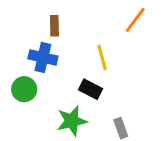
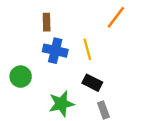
blue cross: (43, 57) -> (55, 51), moved
black rectangle: (90, 89) -> (92, 83), moved

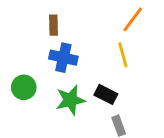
yellow line: (87, 49) -> (123, 55), moved
green star: (61, 104) -> (70, 100), moved

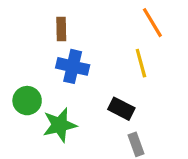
orange line: (133, 19) -> (152, 23), turned -68
green star: (70, 100) -> (60, 125), moved

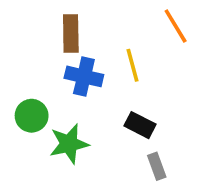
brown rectangle: (61, 29) -> (71, 33), size x1.4
yellow line: (141, 63) -> (133, 65), moved

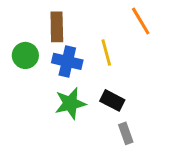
green circle: (32, 116) -> (25, 55), moved
green star: (69, 144) -> (70, 103), moved

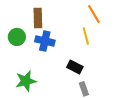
yellow line: (106, 52) -> (86, 36), moved
green star: (70, 103) -> (26, 81), moved

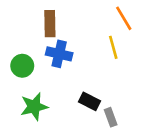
green circle: (17, 37) -> (22, 66), moved
black rectangle: (75, 67) -> (89, 101), moved

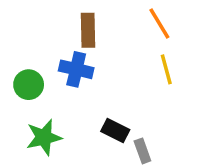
brown rectangle: (50, 24) -> (88, 30), moved
yellow line: (113, 47) -> (166, 69), moved

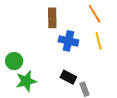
blue cross: (76, 69) -> (68, 41), moved
green circle: (29, 85) -> (14, 61), moved

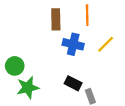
orange line: (95, 14) -> (87, 15), moved, turned 30
yellow line: (99, 41) -> (106, 44), turned 60

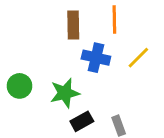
black rectangle: (73, 83) -> (82, 121), moved, turned -56
green star: (28, 88) -> (65, 93), moved

